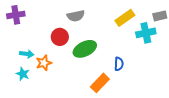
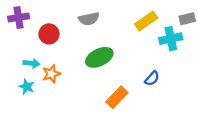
red circle: (60, 37) -> (49, 34), moved
blue semicircle: (119, 64) -> (152, 78), moved, turned 40

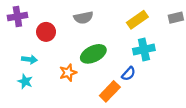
cyan cross: (171, 39) -> (144, 49), moved
orange star: (51, 74) -> (68, 73), moved
blue semicircle: (152, 78) -> (129, 74), moved

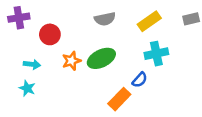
gray semicircle: (83, 18) -> (105, 19), moved
orange star: (68, 73) -> (71, 61), moved

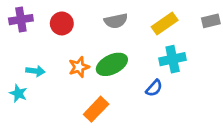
red circle: (50, 34) -> (62, 23), moved
cyan star: (27, 88) -> (18, 93), moved
orange rectangle: (119, 99) -> (96, 109), moved

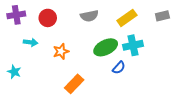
green ellipse: (112, 64) -> (106, 47), moved
cyan arrow: (35, 71) -> (30, 42), moved

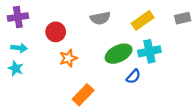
red circle: (48, 18) -> (56, 32), moved
cyan arrow: (30, 42) -> (19, 48), moved
cyan star: (14, 72) -> (16, 68), moved

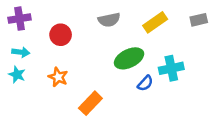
cyan cross: (149, 51) -> (171, 68), moved
orange star: (68, 58) -> (58, 77), moved, turned -30

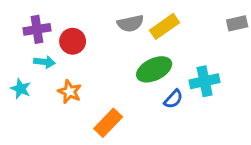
purple cross: (20, 19) -> (37, 29), moved
yellow rectangle: (155, 22) -> (164, 26), moved
cyan arrow: (21, 52) -> (44, 62), moved

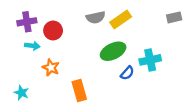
cyan star: (21, 89) -> (21, 93), moved
orange rectangle: (108, 123) -> (79, 90), turned -60

